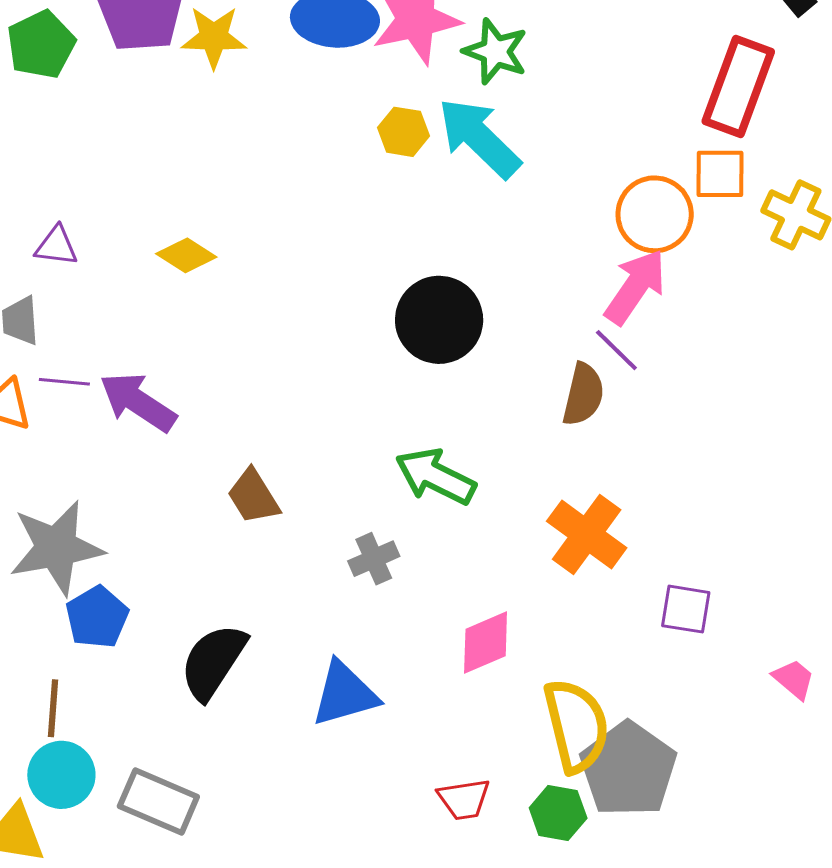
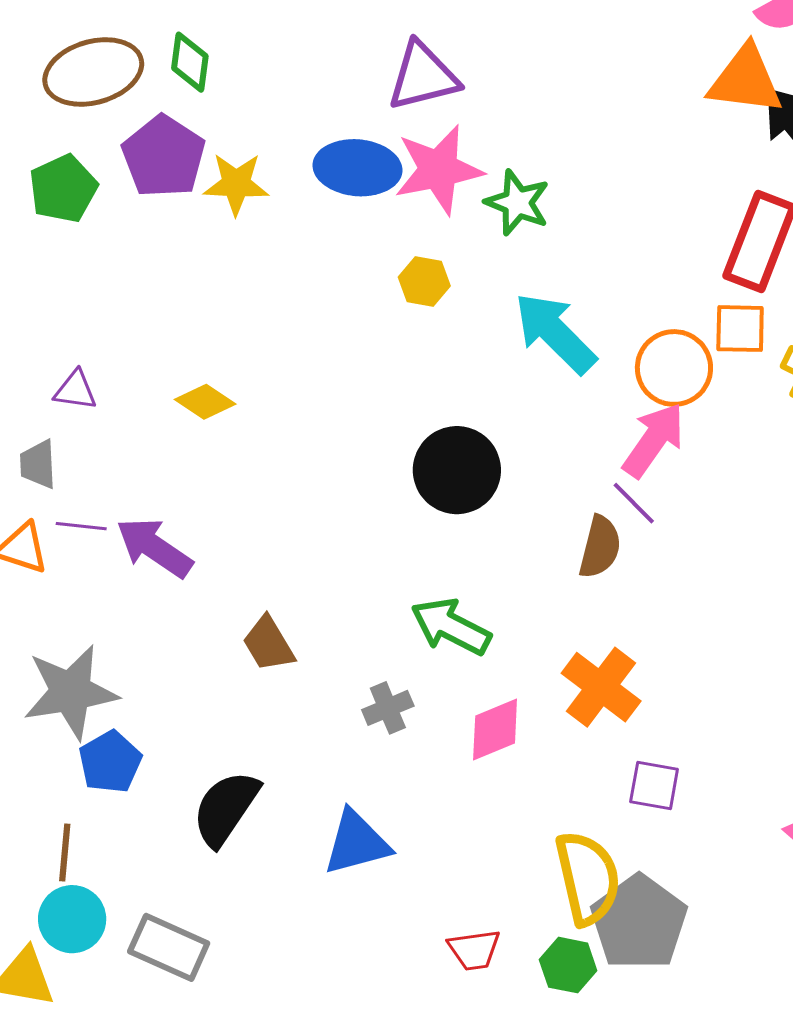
cyan arrow: (479, 138) -> (555, 333), moved
purple square: (686, 609) -> (654, 786), moved
pink diamond: (486, 642) -> (495, 730), moved

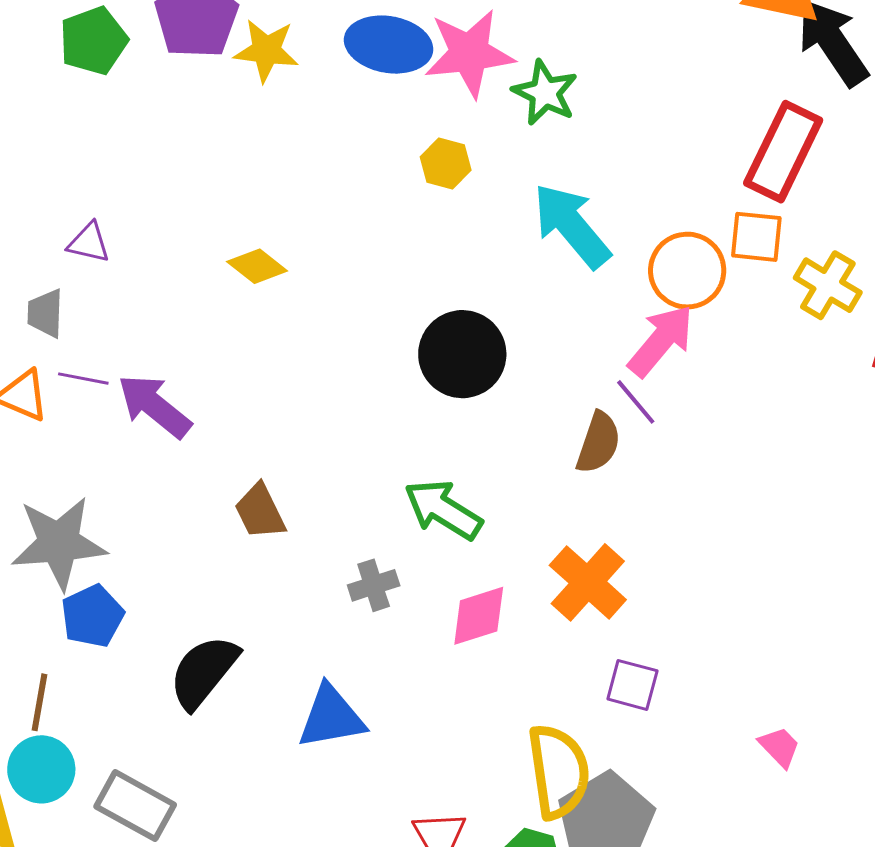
yellow diamond: (205, 402) -> (257, 266), moved

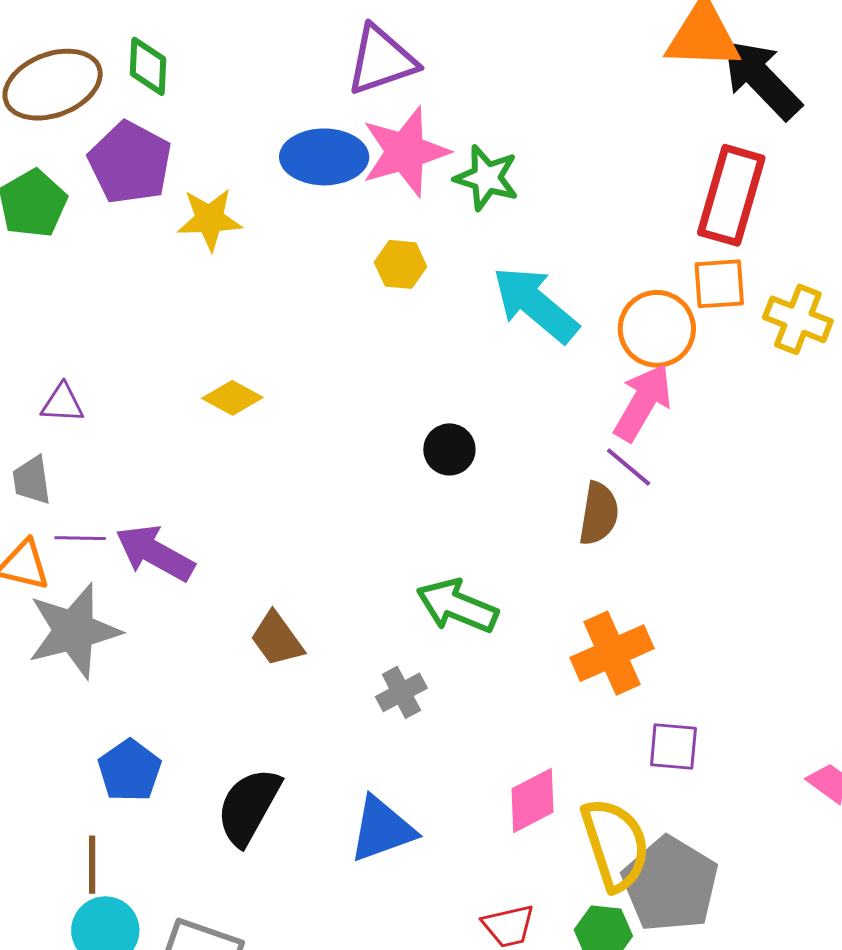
yellow star: (266, 50) -> (210, 219), moved
black circle: (462, 354) -> (449, 449), size x0.6
gray star: (59, 543) -> (74, 631), moved
orange cross: (588, 582) -> (612, 653), turned 34
pink diamond: (479, 616) -> (532, 800), moved

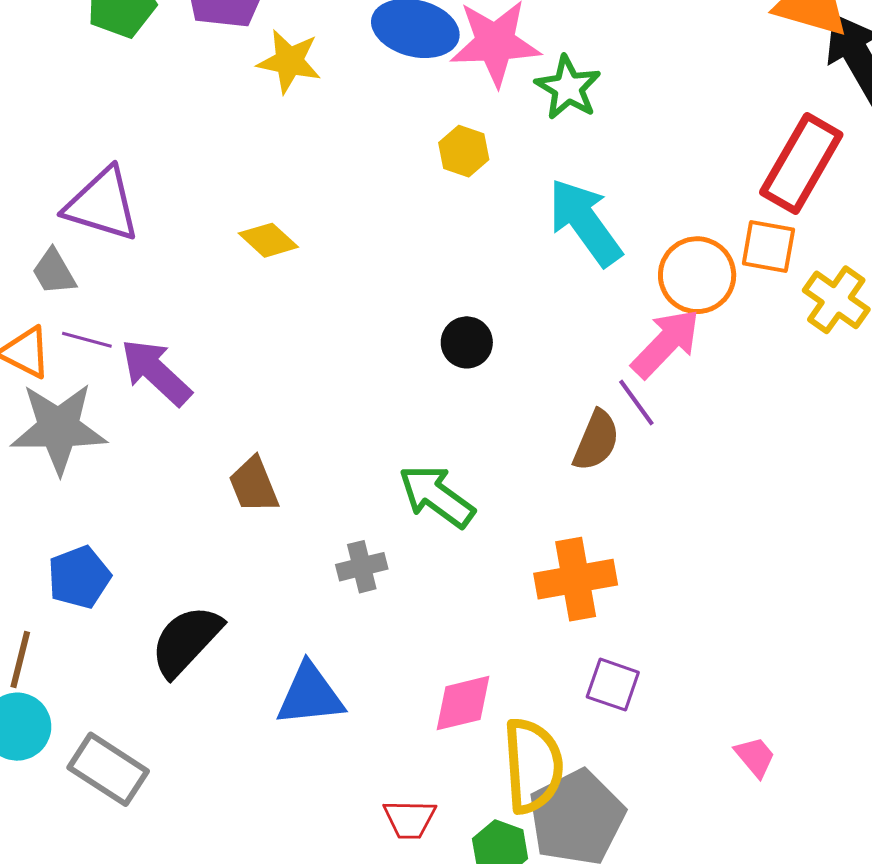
purple triangle: (62, 403) -> (102, 205), size x1.8
gray trapezoid: (32, 480) -> (54, 272), turned -36

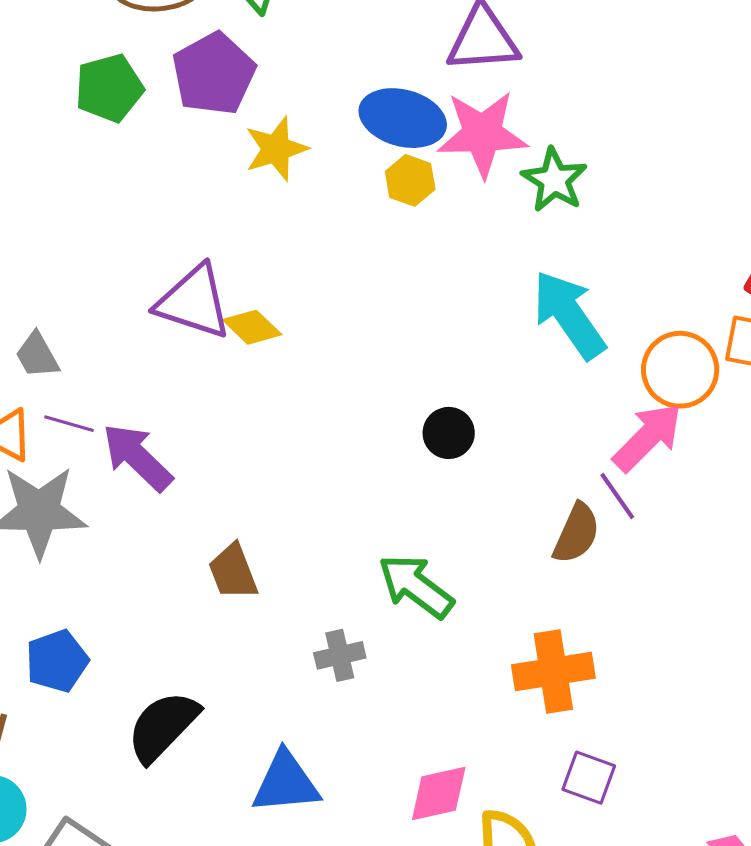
yellow star: (289, 61) -> (276, 149), turned -30
yellow hexagon: (464, 151) -> (410, 180), moved
purple triangle: (102, 205) -> (194, 302), moved

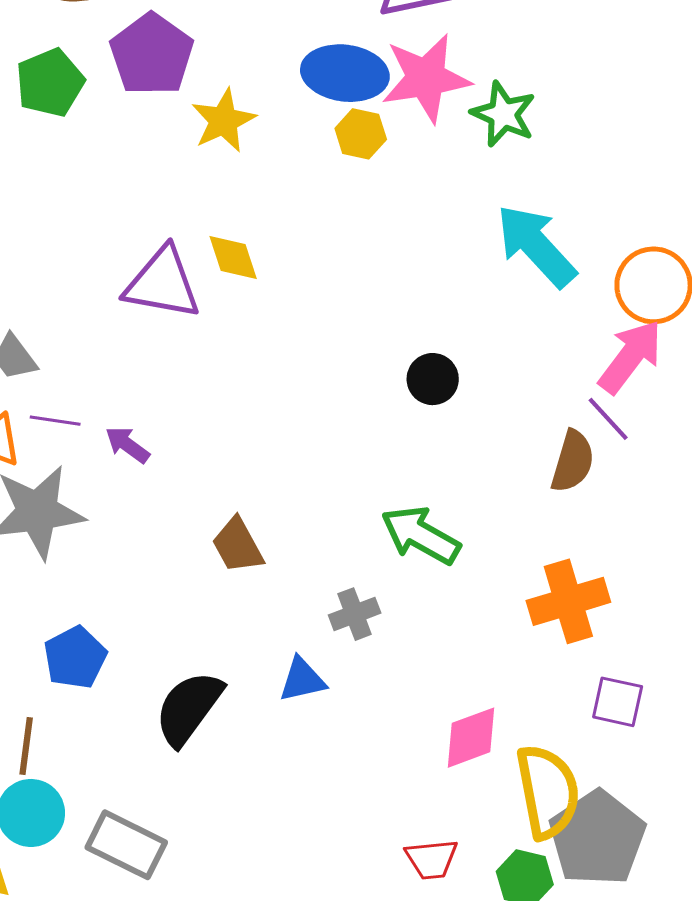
yellow diamond: (252, 327) -> (233, 257), moved, turned 36
purple arrow: (137, 457) -> (127, 445), size x0.6
blue triangle: (286, 783) -> (302, 680), moved, size x0.7

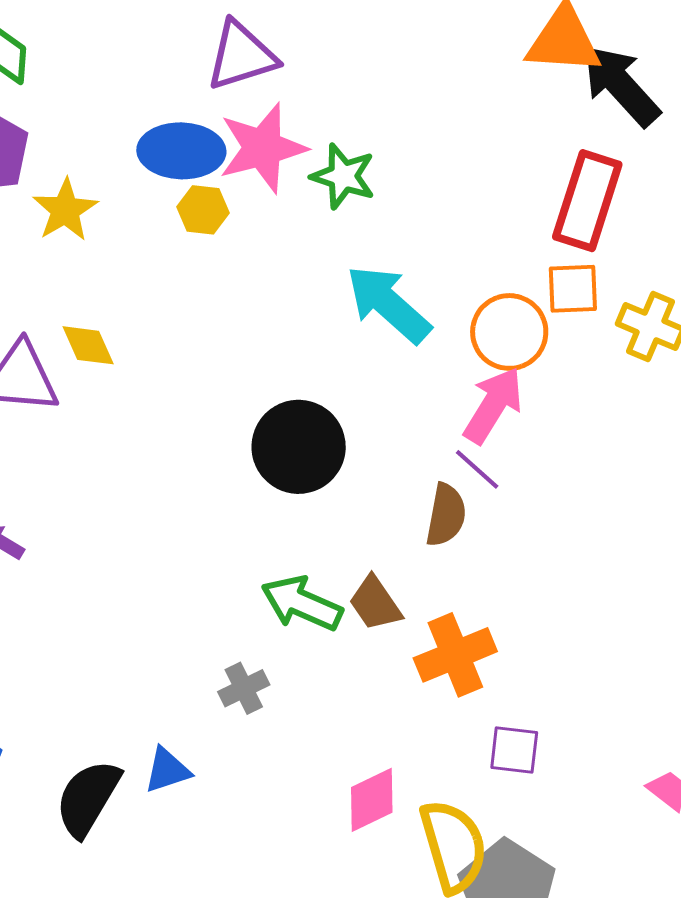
black circle: (433, 379) -> (299, 447), size x1.8
brown trapezoid: (238, 545) -> (375, 603), moved
blue triangle: (302, 680) -> (167, 770), moved

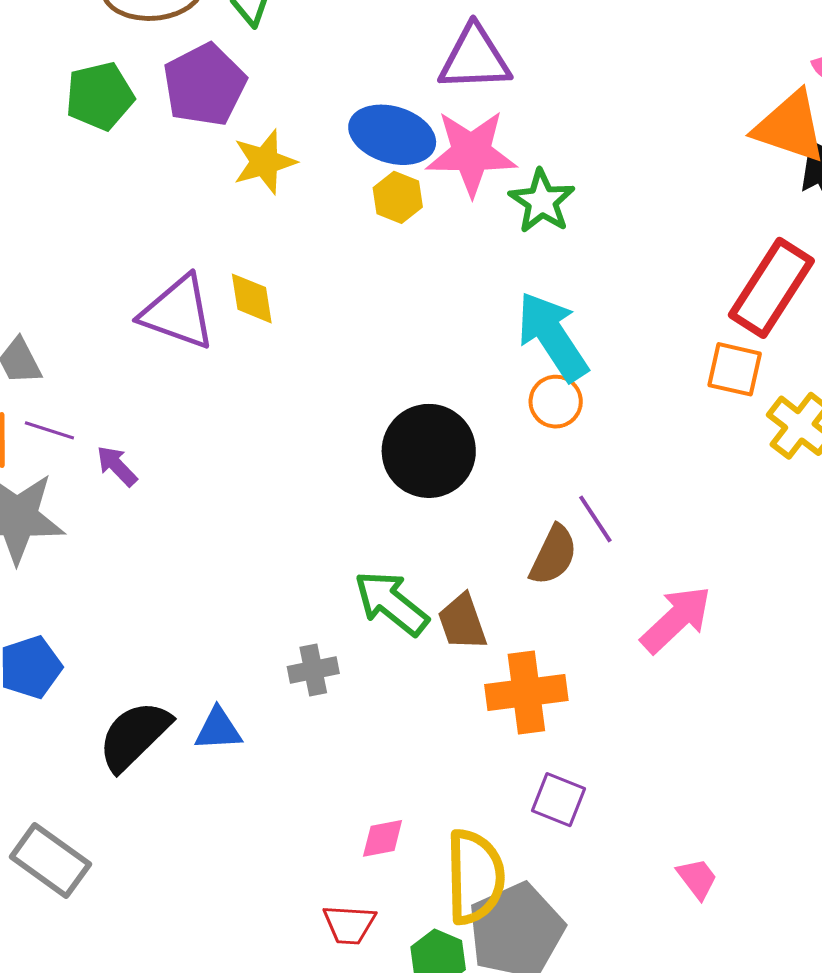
orange circle: (509, 332) -> (556, 402), moved, size x0.7
pink arrow: (493, 405) -> (676, 619), moved
pink diamond: (372, 800) -> (383, 838), moved, size x0.7

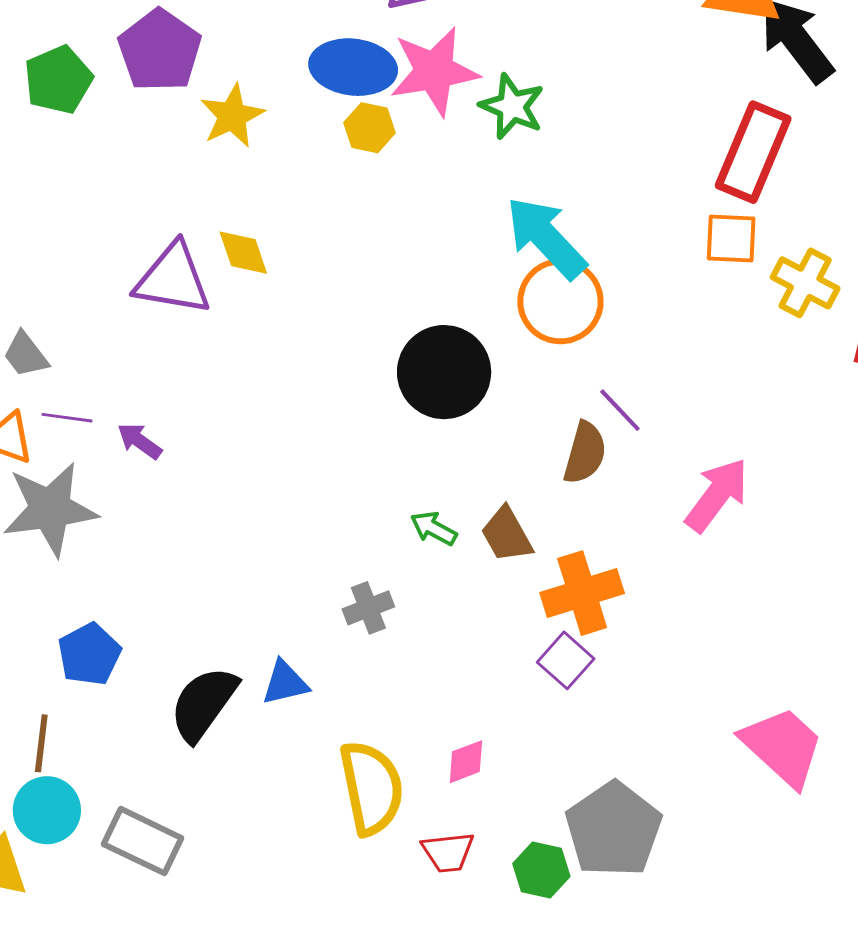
orange circle: (556, 402) -> (560, 301), size x1.6
green arrow: (391, 603) -> (434, 528), size x0.6
purple square: (558, 800) -> (566, 660), moved, turned 30
yellow semicircle: (475, 877) -> (371, 788), moved
pink trapezoid: (697, 878) -> (783, 747), size x2.0

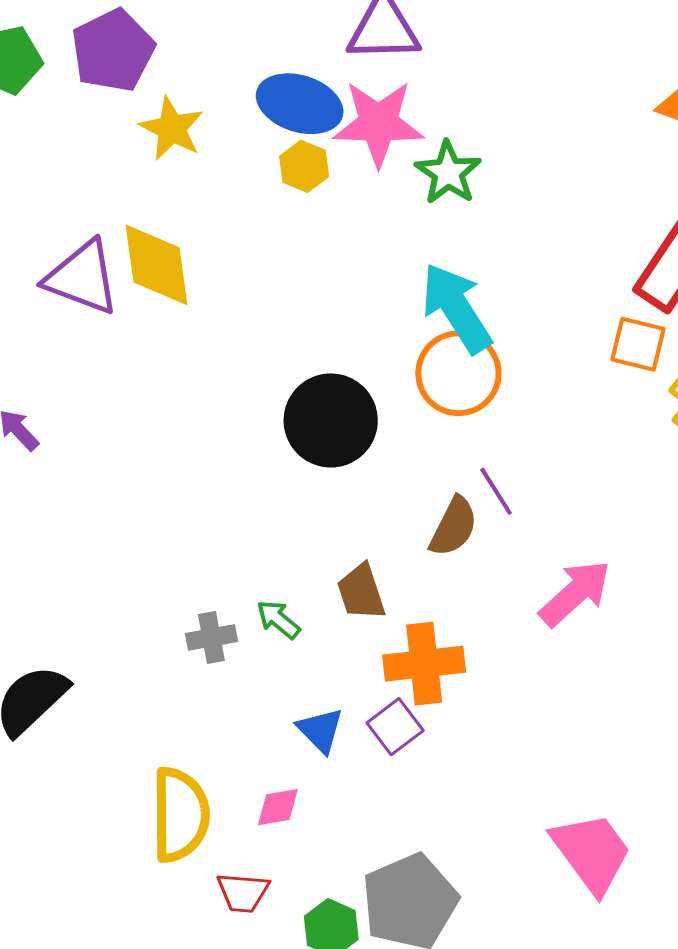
yellow star: (232, 116) -> (172, 128), turned -30
yellow diamond: (243, 253) -> (156, 265), size x1.6
green arrow: (434, 528) -> (278, 620), moved
blue triangle: (285, 683) -> (320, 730), moved, turned 48

